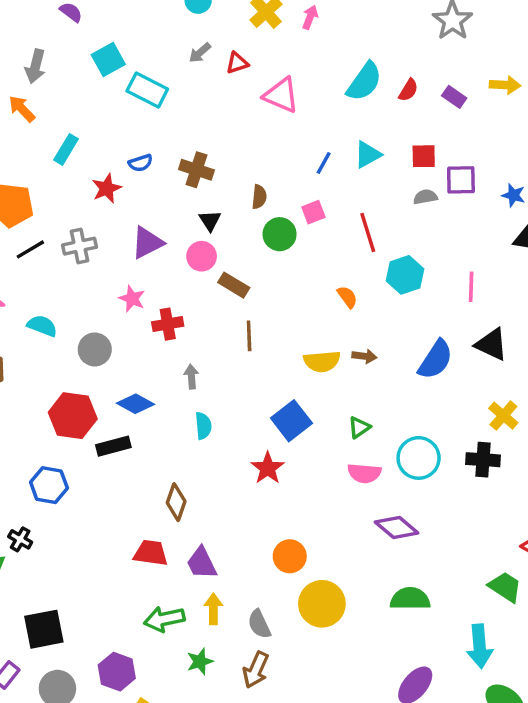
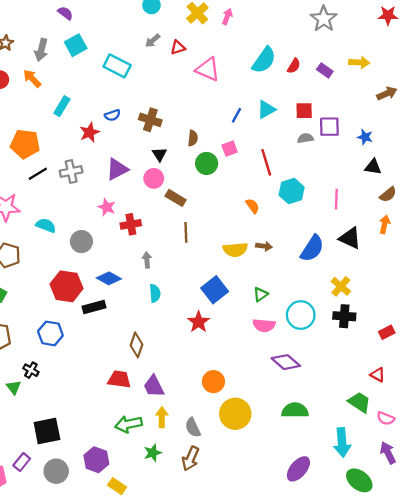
cyan square: (108, 60) -> (76, 45), moved
yellow cross: (503, 416) -> (341, 286), moved

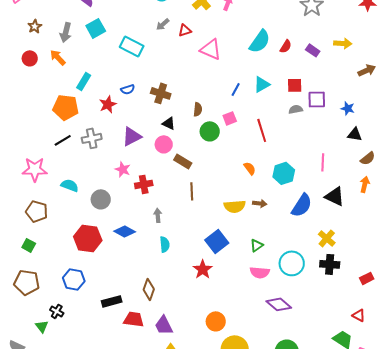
orange pentagon: (25, 144) -> (66, 107), moved
black triangle: (159, 154) -> (169, 123), turned -32
cyan hexagon: (292, 191) -> (284, 173), moved
black rectangle: (94, 307) -> (112, 301), moved

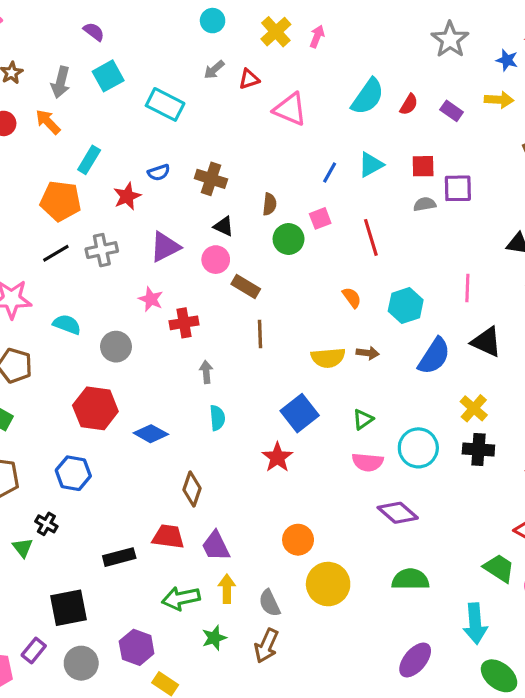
blue star: (348, 108) -> (507, 60), moved
blue diamond: (125, 231) -> (151, 434), moved
black rectangle: (112, 301) -> (119, 557), moved

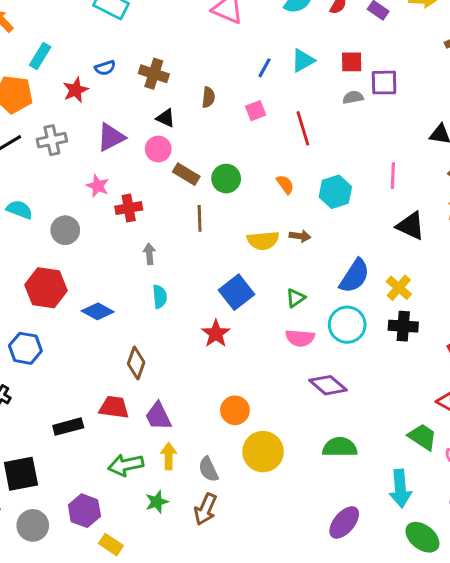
green circle: (289, 239) -> (226, 179), moved
blue semicircle: (434, 356) -> (355, 276), moved

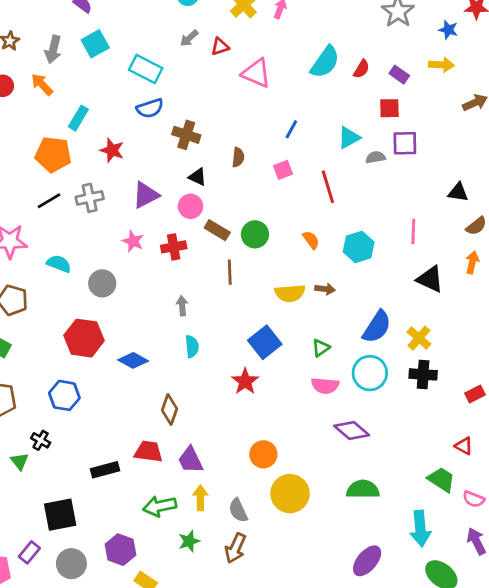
cyan triangle: (303, 60) -> (349, 138), moved
red square: (352, 62) -> (389, 108), moved
blue semicircle: (105, 68) -> (150, 108), moved, size x1.4
red star: (76, 90) -> (112, 150), turned -30
red cross: (129, 208) -> (174, 247), moved

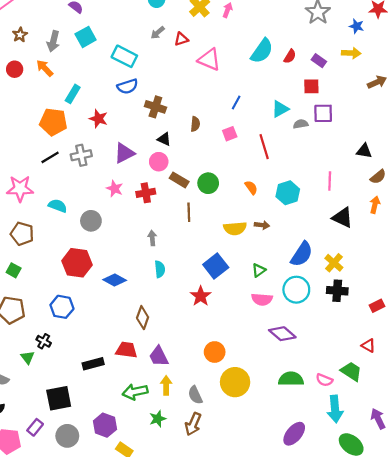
pink semicircle: (474, 499) -> (324, 380), moved

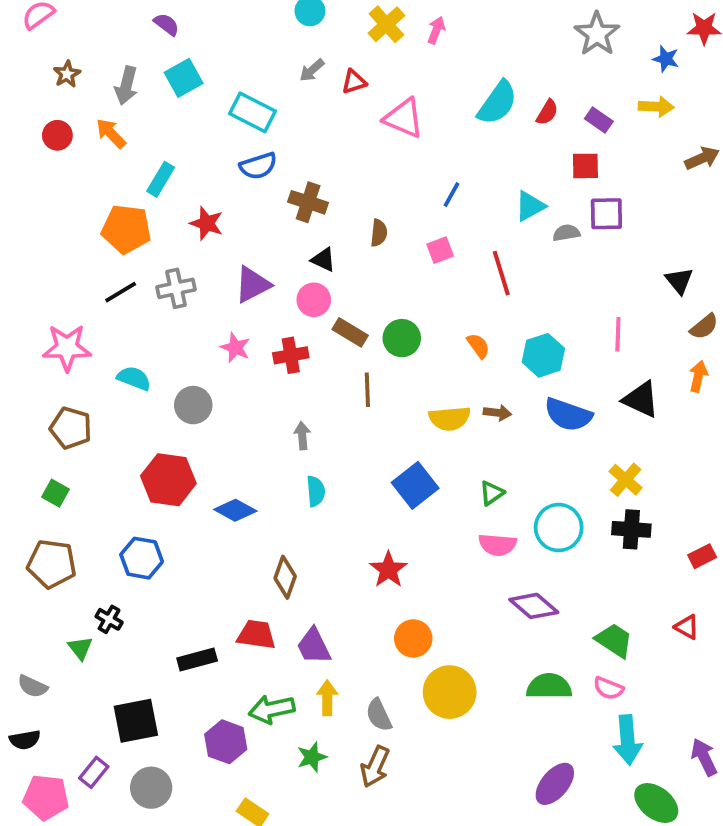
black triangle: (364, 151) -> (679, 281), turned 42
blue semicircle: (302, 254) -> (568, 415), moved, turned 76
red star: (201, 296) -> (388, 570), moved
green trapezoid: (351, 371) -> (614, 640), moved
purple hexagon: (105, 425) -> (226, 742), moved

